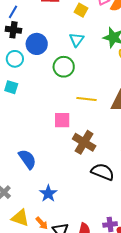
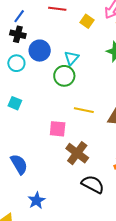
cyan triangle: (76, 40) -> (72, 58), moved
cyan square: (11, 87) -> (15, 103), moved

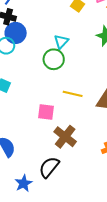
blue circle: (40, 51) -> (16, 33), moved
black semicircle: (93, 184) -> (49, 167), moved, turned -80

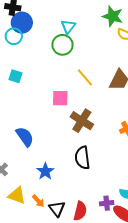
yellow line: (73, 94) -> (85, 77), turned 42
black semicircle: (49, 167) -> (82, 158), moved, turned -40

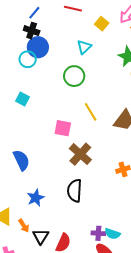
cyan triangle: (68, 26) -> (84, 47), moved
purple cross: (107, 203) -> (98, 233), moved

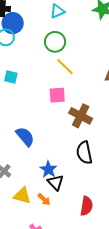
cyan triangle: (84, 47) -> (57, 11), turned 35
yellow line: (91, 112) -> (65, 67), moved
black triangle: (41, 236) -> (56, 182), moved

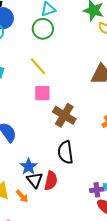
green circle: (55, 42) -> (43, 29), moved
yellow line: (65, 67) -> (38, 66), moved
red semicircle: (86, 206) -> (51, 181), moved

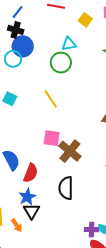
pink square: (42, 93) -> (52, 138), moved
red semicircle: (51, 181) -> (31, 173), moved

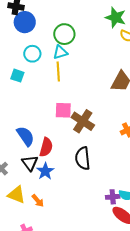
cyan triangle: (69, 44) -> (60, 52), moved
cyan circle: (13, 59) -> (32, 54), moved
yellow line: (51, 99) -> (58, 71), turned 36
black triangle: (32, 211) -> (30, 163), moved

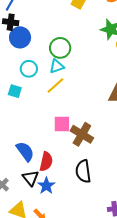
yellow line: (58, 71) -> (55, 85), turned 54

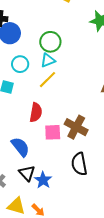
pink square: (62, 124) -> (53, 132), moved
red semicircle: (46, 162) -> (36, 112), moved

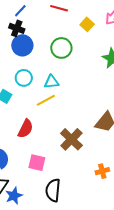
green circle: (50, 42) -> (61, 48), moved
brown cross: (76, 127) -> (71, 139), moved
pink square: (53, 132) -> (37, 163), moved

